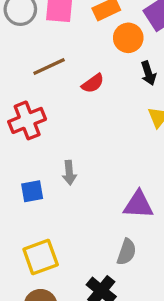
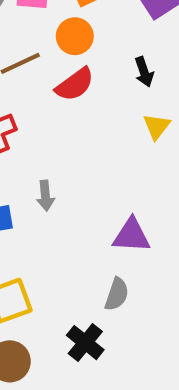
orange circle: (128, 38) -> (75, 36), moved
red semicircle: (93, 83) -> (75, 84), size x1.4

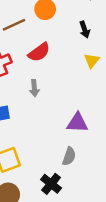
red semicircle: (75, 84) -> (39, 52), moved
gray arrow: (45, 196) -> (34, 88), moved

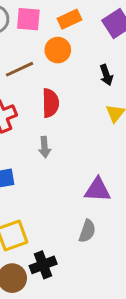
red semicircle: (39, 52) -> (50, 103), turned -55
black cross: (51, 184) -> (43, 265), moved, turned 30

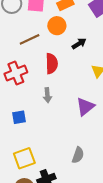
black arrow: (106, 75) -> (79, 44), moved, turned -104
purple triangle: (98, 190) -> (85, 107), moved, turned -42

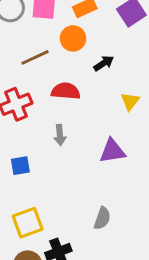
red semicircle: (52, 64) -> (66, 91), turned -84
purple triangle: (85, 107) -> (112, 151), turned 30

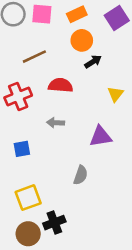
orange circle: (73, 38) -> (82, 40), moved
gray arrow: (60, 135) -> (56, 123), turned 98
gray semicircle: (102, 218) -> (81, 175), moved

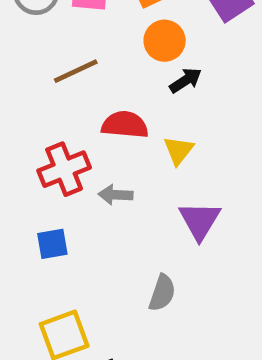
yellow triangle: (115, 94) -> (179, 150), moved
red cross: (18, 97) -> (64, 169), moved
purple triangle: (100, 136) -> (200, 220), turned -50

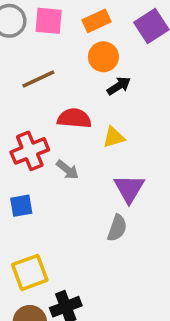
yellow triangle: (179, 150) -> (114, 137), turned 35
gray arrow: (115, 195) -> (67, 170), turned -145
gray semicircle: (162, 293) -> (117, 228), moved

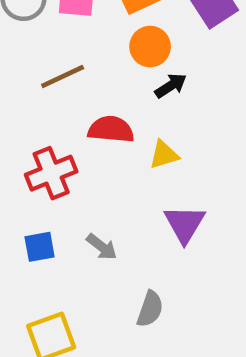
gray arrow: (67, 170) -> (102, 247), moved
gray semicircle: (117, 228) -> (150, 309), moved

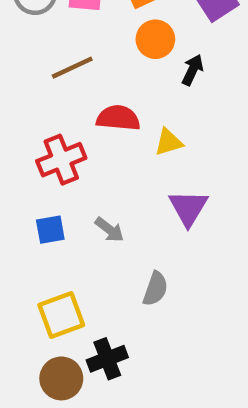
black arrow: (171, 86) -> (193, 70), moved, turned -32

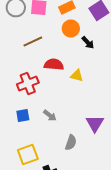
black arrow: (193, 70) -> (88, 42), turned 112
yellow triangle: (169, 142) -> (77, 76), turned 32
purple triangle: (188, 208) -> (95, 124), moved

